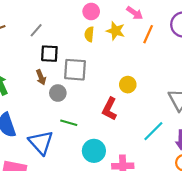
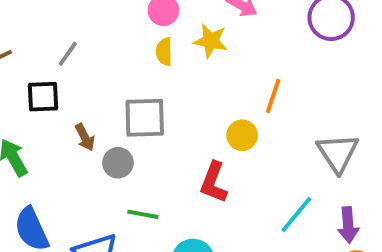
orange line: (148, 34) -> (273, 96), moved
black square: (49, 54) -> (43, 97), moved

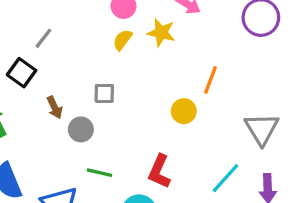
yellow semicircle: (164, 52) -> (123, 40), turned 35
black square: (43, 97) -> (22, 73), turned 36
gray square: (145, 118) -> (104, 93), size x0.6
red L-shape: (214, 182) -> (159, 171), moved

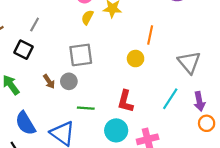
gray square: (104, 93) -> (81, 55), size x1.6
brown arrow: (55, 107) -> (49, 82), moved

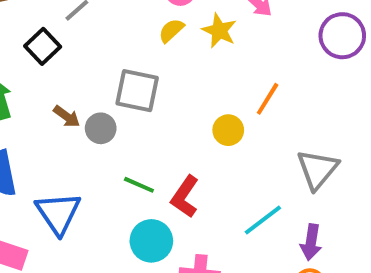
brown arrow: (49, 82) -> (67, 116), turned -40
green line: (86, 108) -> (139, 185), moved

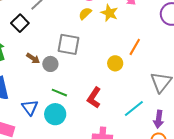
green line: (139, 185) -> (59, 93), moved
blue triangle: (58, 213) -> (30, 107), size x0.7
cyan circle: (151, 241) -> (55, 114), moved

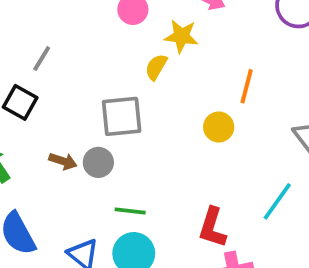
yellow semicircle: (85, 13) -> (156, 67), moved
red L-shape: (94, 98) -> (212, 227), moved

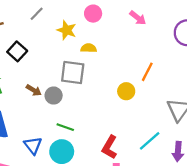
yellow star: (181, 36) -> (67, 30), moved
gray line: (42, 59) -> (37, 14), moved
yellow semicircle: (156, 67) -> (89, 48), moved, turned 48

